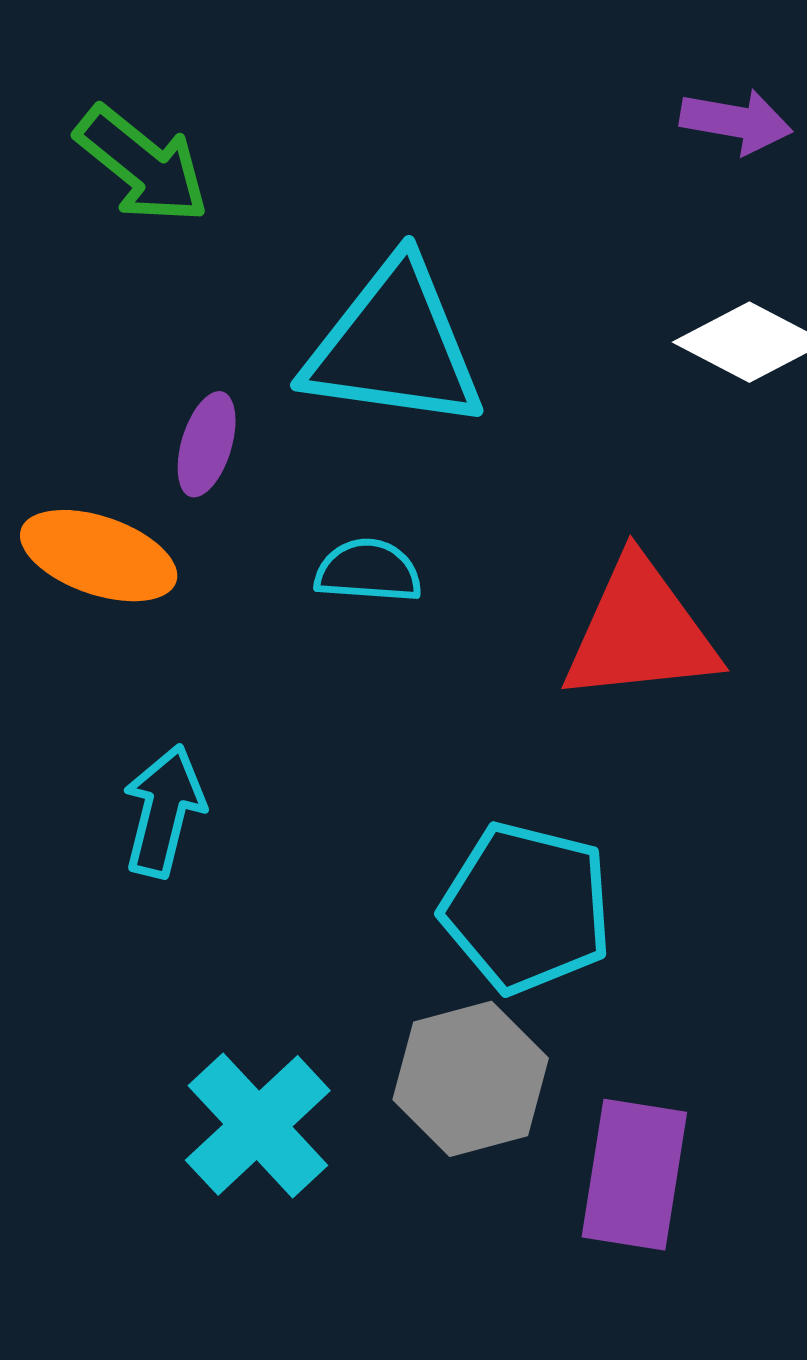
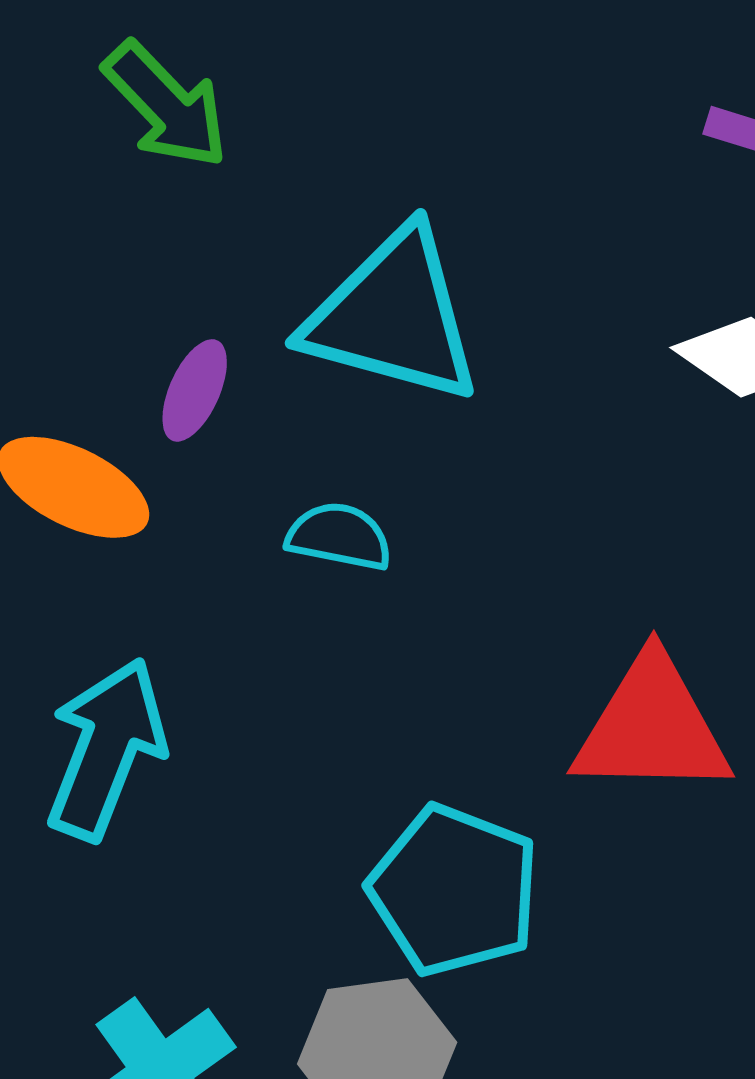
red triangle: (640, 631) -> (652, 727), moved
cyan arrow: (164, 811) -> (106, 749), size x1.4

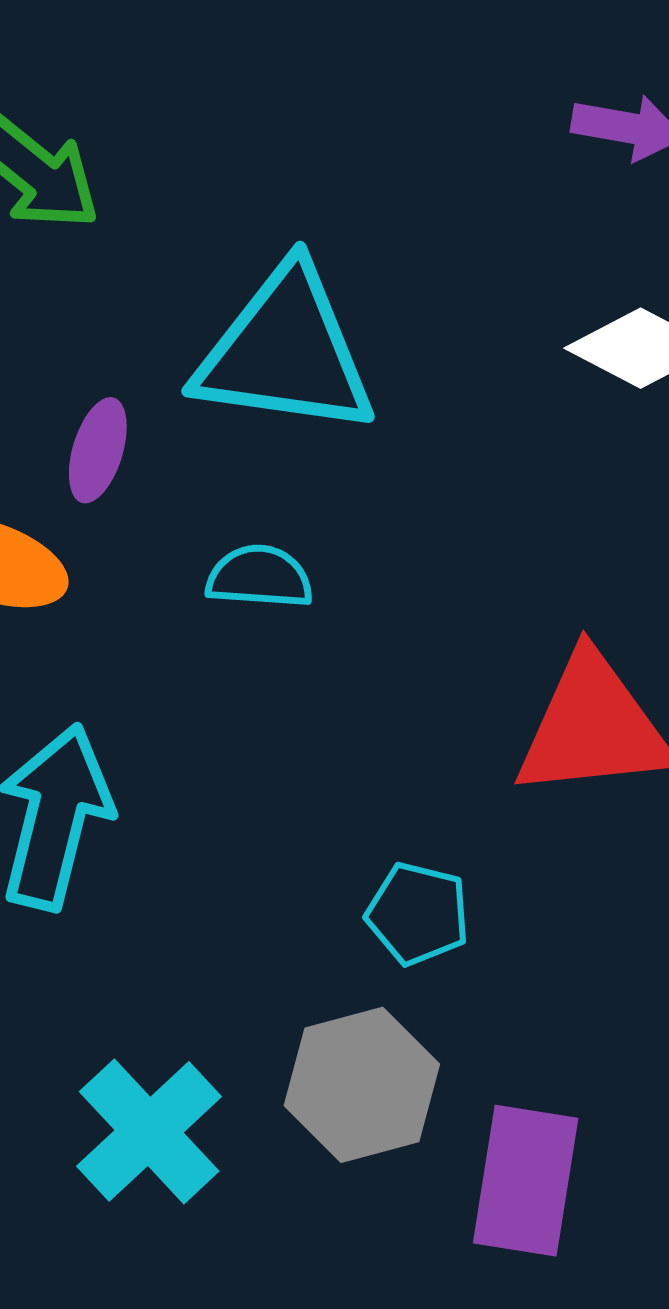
cyan pentagon: (454, 890) -> (418, 914), size x0.6

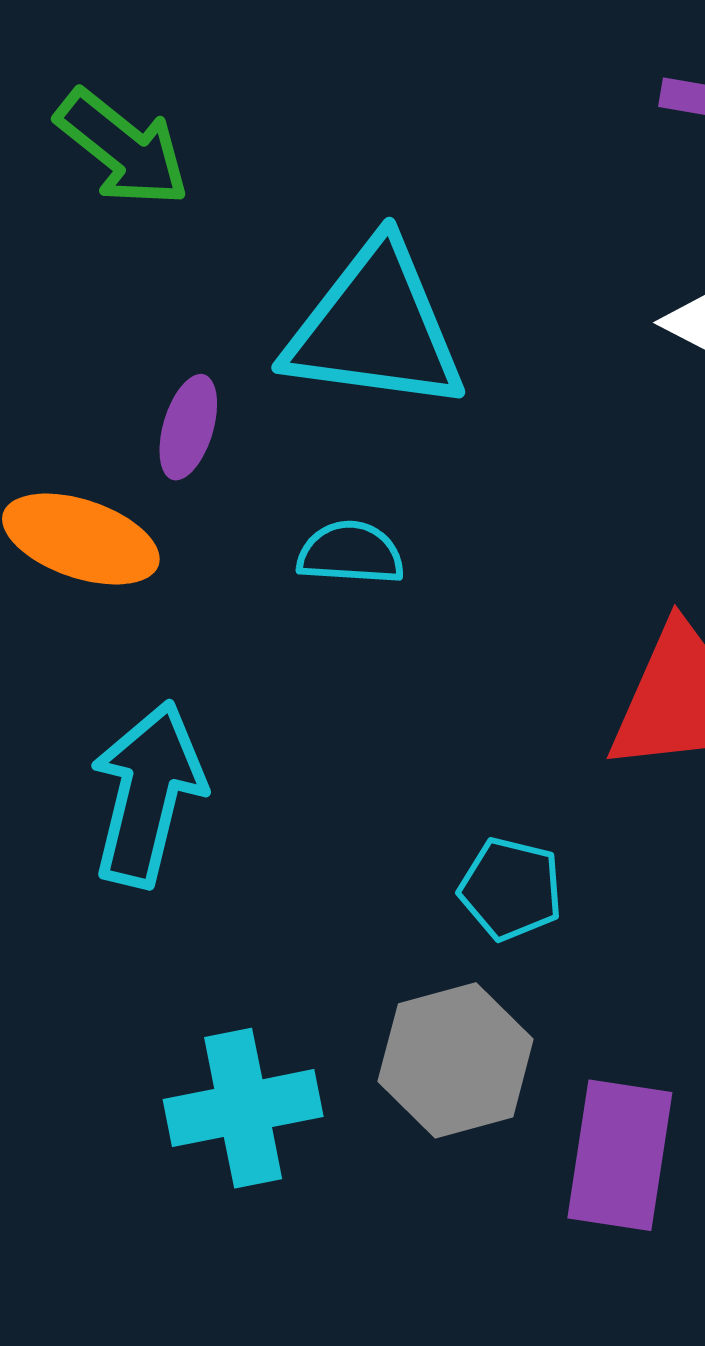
cyan cross: (149, 1131) -> (243, 1108), turned 32

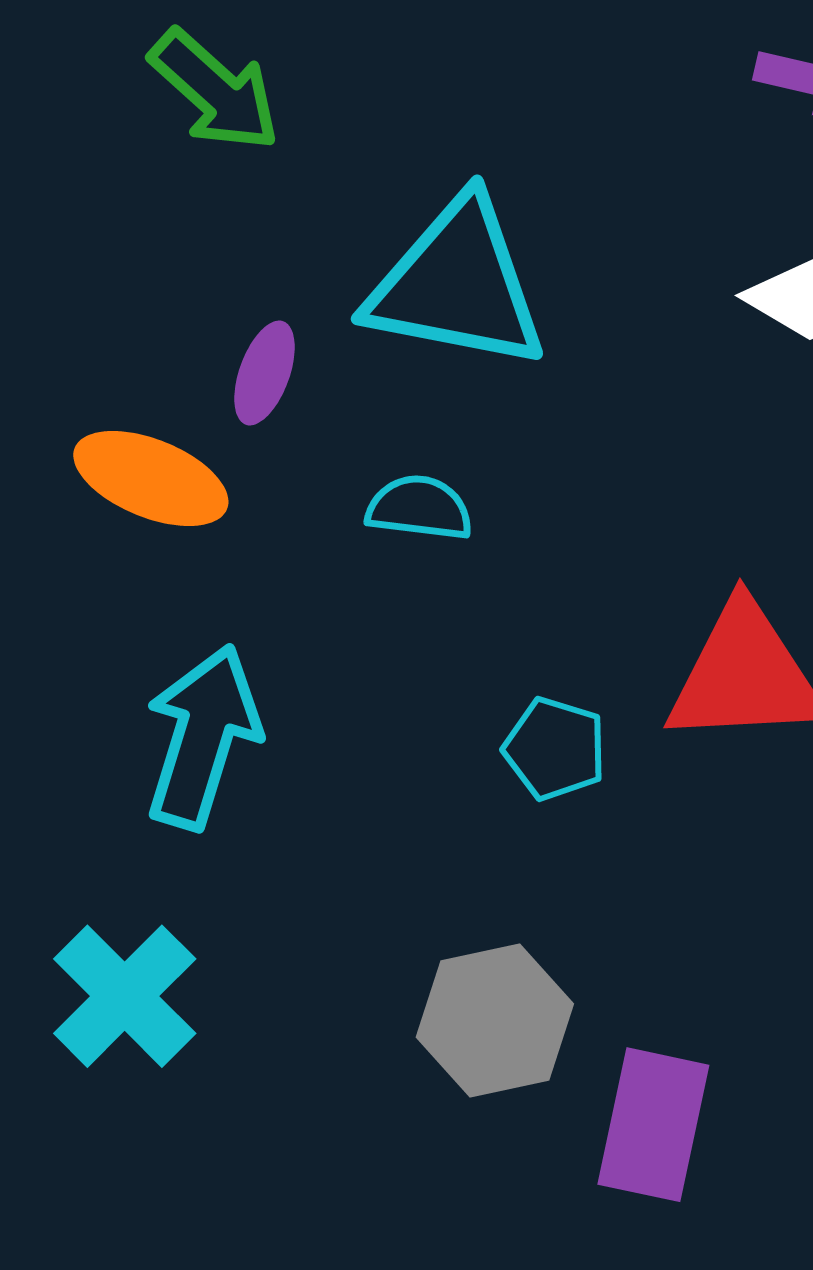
cyan pentagon: (511, 889) -> (555, 749), moved
cyan cross: (243, 1108) -> (125, 996), moved, turned -37

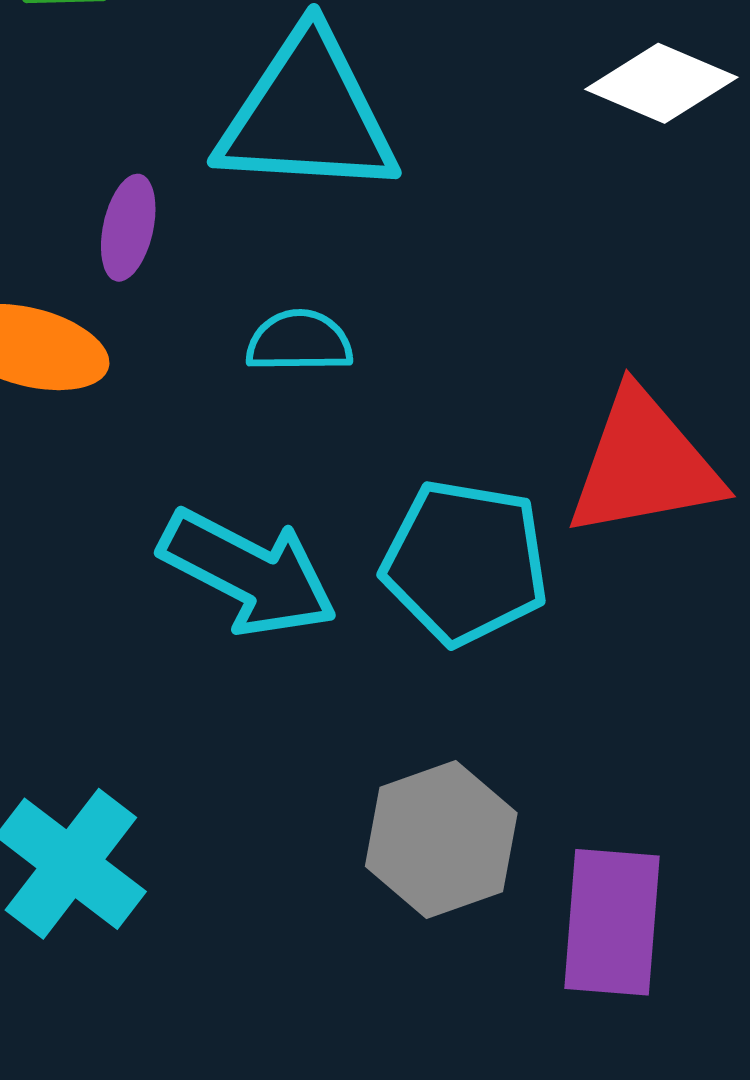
cyan arrow: (203, 737) -> (248, 573), moved, turned 108
cyan pentagon: (555, 749) -> (465, 562), size x1.6

